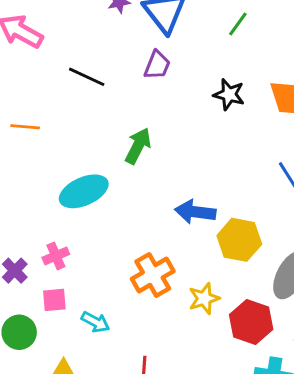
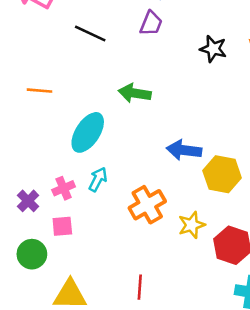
orange line: (25, 127) -> (39, 91), moved
green arrow: (138, 146) -> (135, 93), turned -108
cyan ellipse: (84, 191) -> (88, 132), turned -33
cyan arrow: (95, 322) -> (98, 179), moved, turned -90

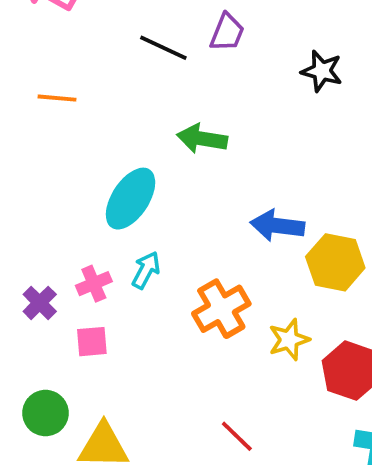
black line: (90, 34) -> (163, 48), moved
orange line: (39, 91) -> (57, 98), moved
green circle: (32, 254) -> (45, 413), moved
red line: (140, 287) -> (237, 436), moved, turned -50

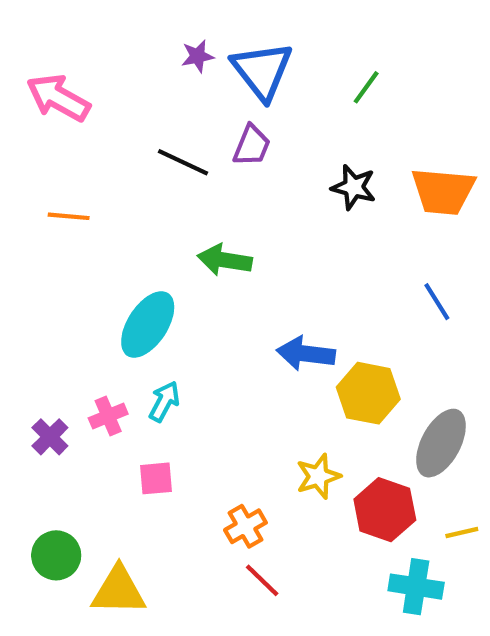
orange cross: (221, 309) -> (245, 526), moved, size x0.7
pink square: (92, 342) -> (156, 478), moved

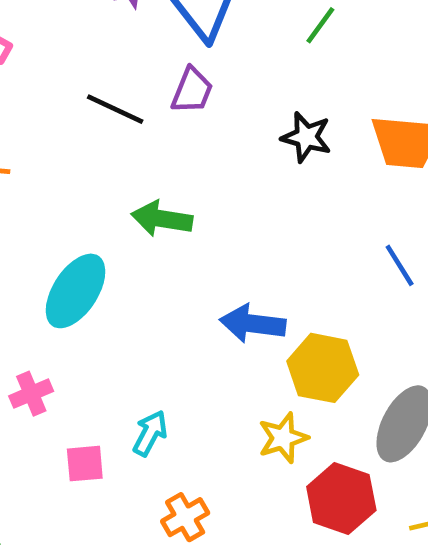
cyan arrow: (164, 401) -> (150, 433), moved
yellow star: (318, 476) -> (283, 438), moved

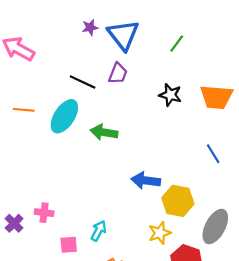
cyan ellipse: (76, 291) -> (64, 116), moved
pink cross: (31, 394) -> (44, 213), turned 30

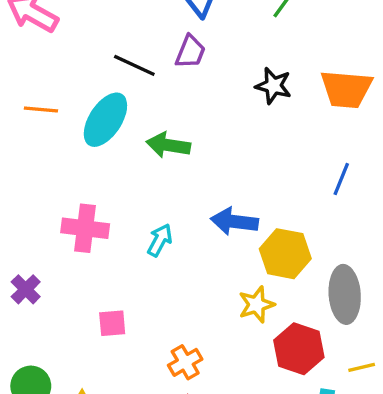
blue line: (213, 154) -> (341, 179), turned 54
pink cross: (44, 213) -> (85, 228), moved, size x1.5
gray ellipse: (215, 227) -> (345, 294), turned -32
cyan arrow: (99, 231) -> (160, 240), moved

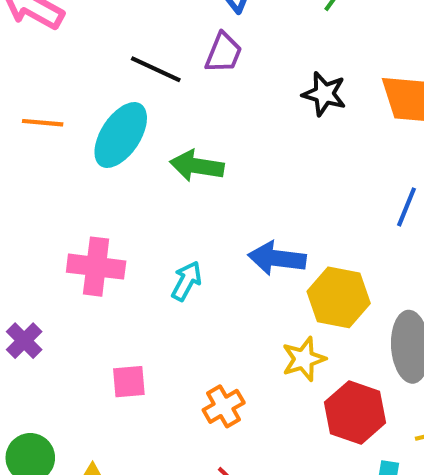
orange cross: (185, 362) -> (224, 406), moved

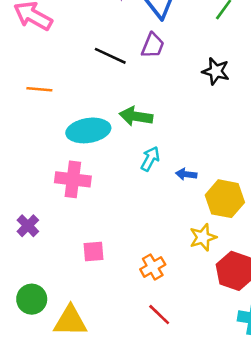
cyan ellipse: (121, 135) -> (88, 130), moved, turned 48
blue arrow: (277, 258) -> (186, 174), size x0.6
cyan arrow: (187, 281) -> (150, 159), moved

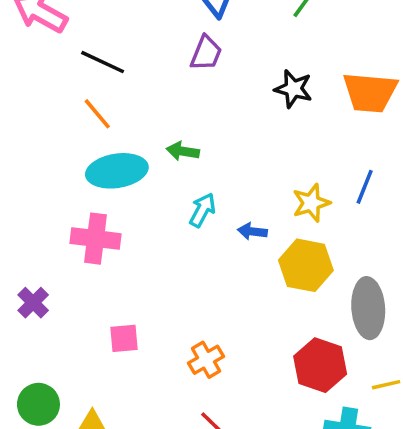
black line: (110, 56) -> (103, 62), moved
orange line: (39, 89) -> (97, 114), moved, turned 45
green arrow: (136, 116) -> (183, 151), size x0.7
yellow star: (203, 237) -> (311, 203), moved

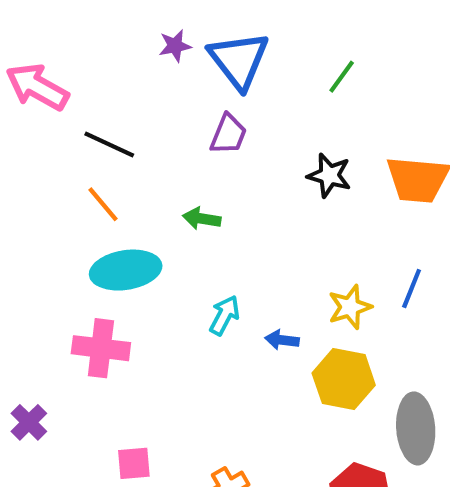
green arrow: (183, 151) -> (202, 219), moved

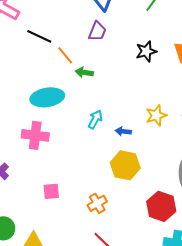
black star: (329, 175) -> (146, 51), turned -30
orange line: (103, 204) -> (65, 55), moved
yellow hexagon: (344, 379) -> (125, 165), moved

